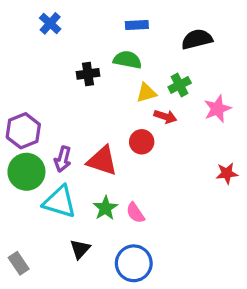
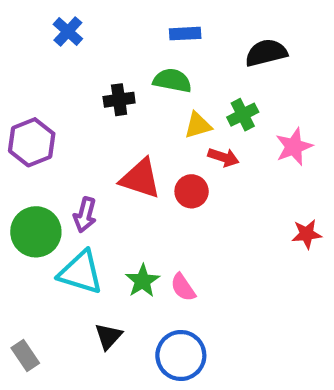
purple hexagon: (23, 131) -> (32, 142), moved
red triangle: (102, 161) -> (140, 179), moved

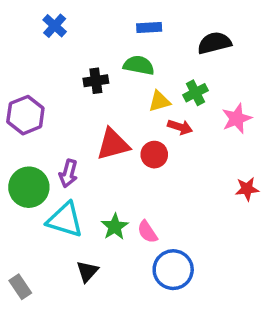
red triangle: (140, 179) -> (113, 144), turned -33
blue circle: (181, 355) -> (173, 270), moved

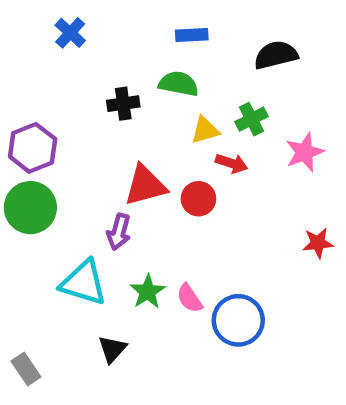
purple arrow: (68, 173) -> (119, 232), moved
green circle: (29, 187) -> (30, 208), moved
blue circle: (173, 270) -> (238, 320), moved

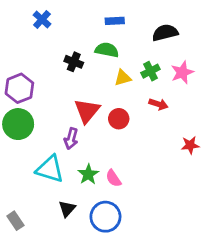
black cross: (123, 104) -> (74, 62), turned 30
pink star: (305, 152) -> (182, 72), moved
red arrow: (232, 163) -> (158, 104), moved
red triangle: (145, 185) -> (87, 111), turned -36
blue circle: (238, 320) -> (105, 217), moved

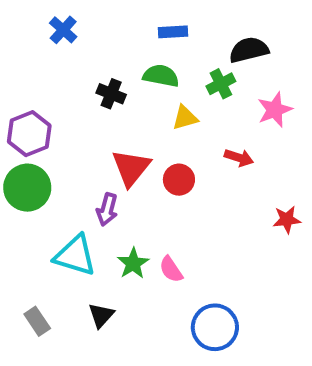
green cross: (150, 71) -> (221, 84), moved
blue circle: (105, 217) -> (215, 327), moved
gray rectangle: (15, 221) -> (37, 321), moved

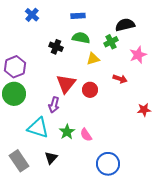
blue rectangle: (173, 32) -> (78, 16), moved
gray rectangle: (37, 321) -> (19, 161), size x1.5

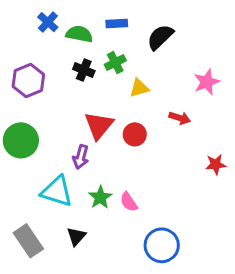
black semicircle: (125, 25) -> (160, 37), moved, turned -30
green semicircle: (81, 38) -> (79, 34), moved
green cross: (111, 42) -> (115, 63), moved
purple hexagon: (15, 67) -> (28, 80), moved

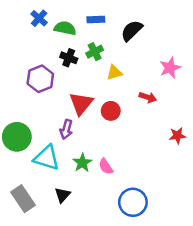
purple hexagon: (28, 80) -> (40, 79), moved
green circle: (21, 140) -> (17, 137), moved

